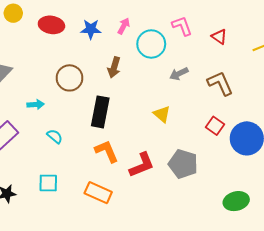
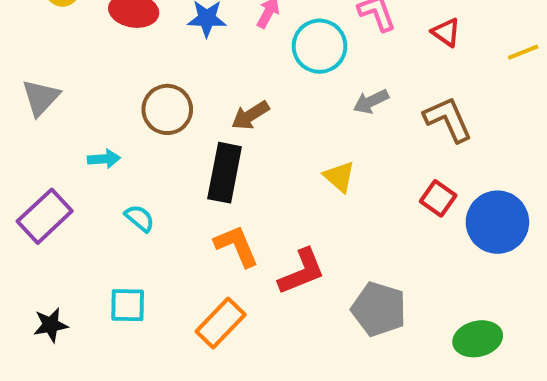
brown arrow: (114, 67) -> (250, 115), moved, turned 42
gray pentagon: (183, 164) -> (379, 309), moved
orange rectangle: (98, 193) -> (221, 323), turned -70

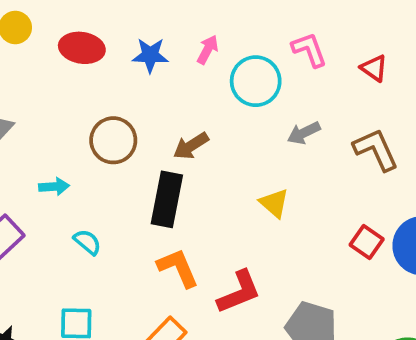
red square: (438, 198) -> (367, 242), moved

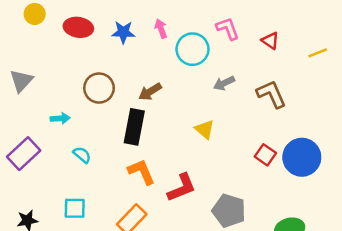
pink arrow: (208, 50) -> (161, 29), turned -48

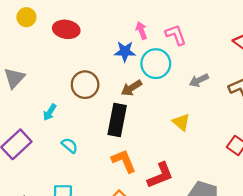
pink L-shape: (228, 29) -> (176, 35), moved
blue star: (123, 32) -> (125, 51), moved
cyan circle: (193, 49) -> (156, 64), moved
cyan arrow: (60, 118) -> (50, 112), turned 126

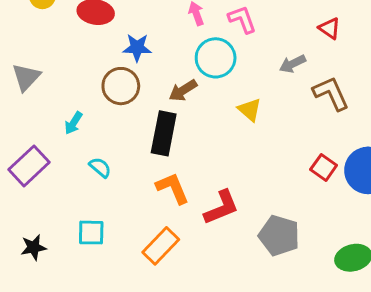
blue star: (125, 51) -> (137, 48), moved
gray arrow: (199, 80) -> (293, 64), moved
yellow triangle: (181, 122) -> (250, 110), moved

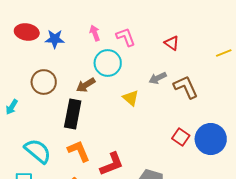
red triangle: (330, 28) -> (172, 43), moved
blue star: (137, 48) -> (55, 39), moved
gray arrow: (293, 64) -> (158, 78), moved
cyan semicircle: (100, 167) -> (38, 151), moved, size x1.8

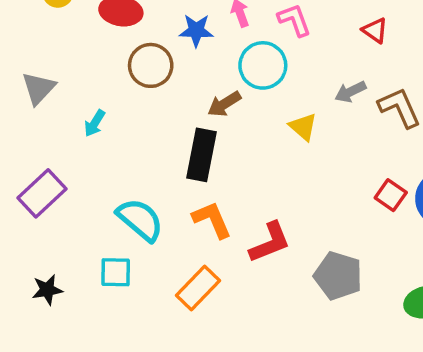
blue star: (55, 39) -> (196, 30), moved
brown circle: (44, 82) -> (151, 65), moved
cyan arrow: (12, 107) -> (95, 123), moved

